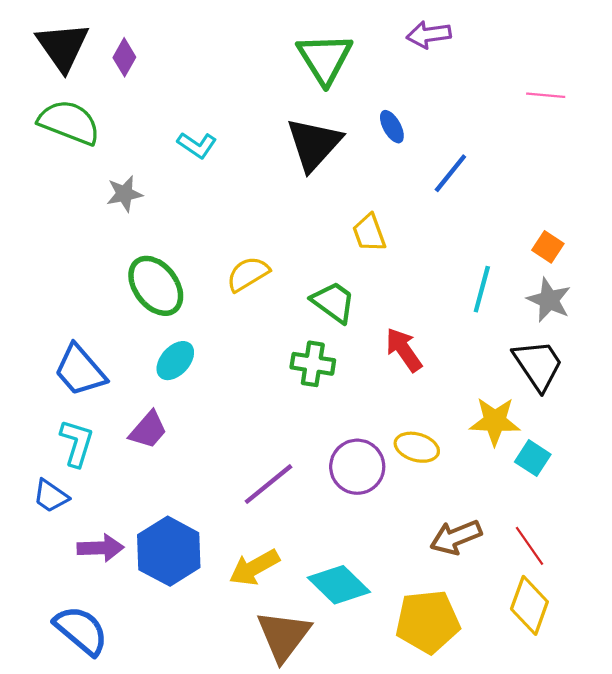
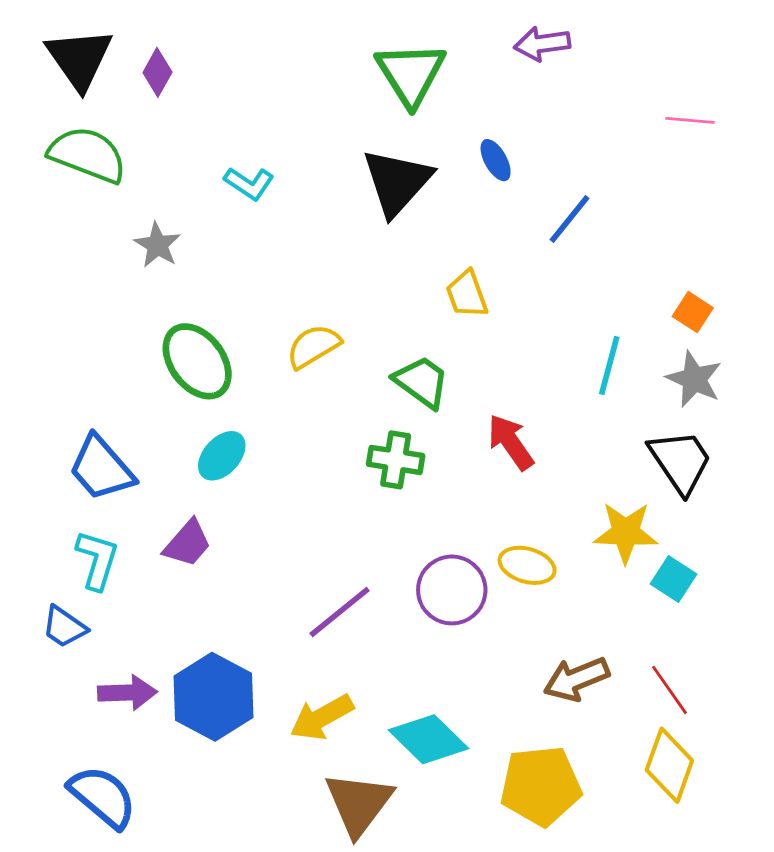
gray star: (124, 194) -> (157, 245), turned -30

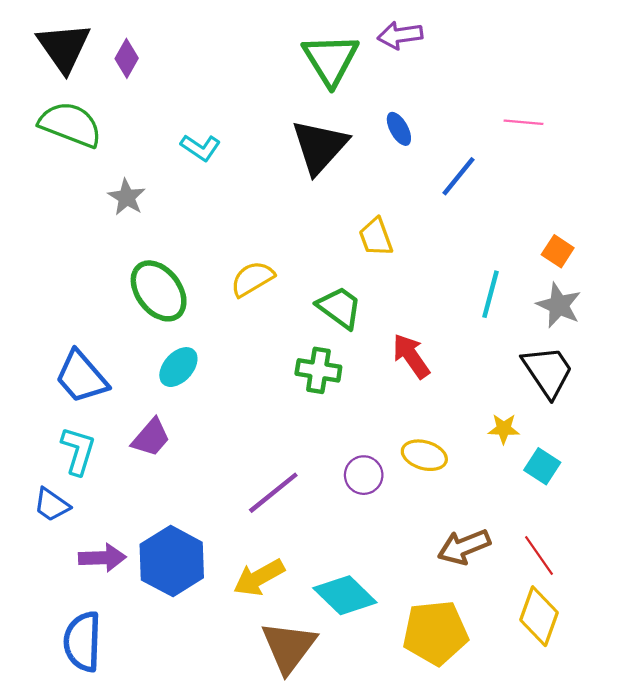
purple arrow: (542, 44) -> (400, 35), moved
pink line: (690, 120) -> (524, 122), moved
yellow star: (626, 532) -> (504, 429), size x0.6
purple circle: (452, 590) -> (364, 475), size x0.7
blue semicircle: (103, 797) -> (83, 642), turned -128

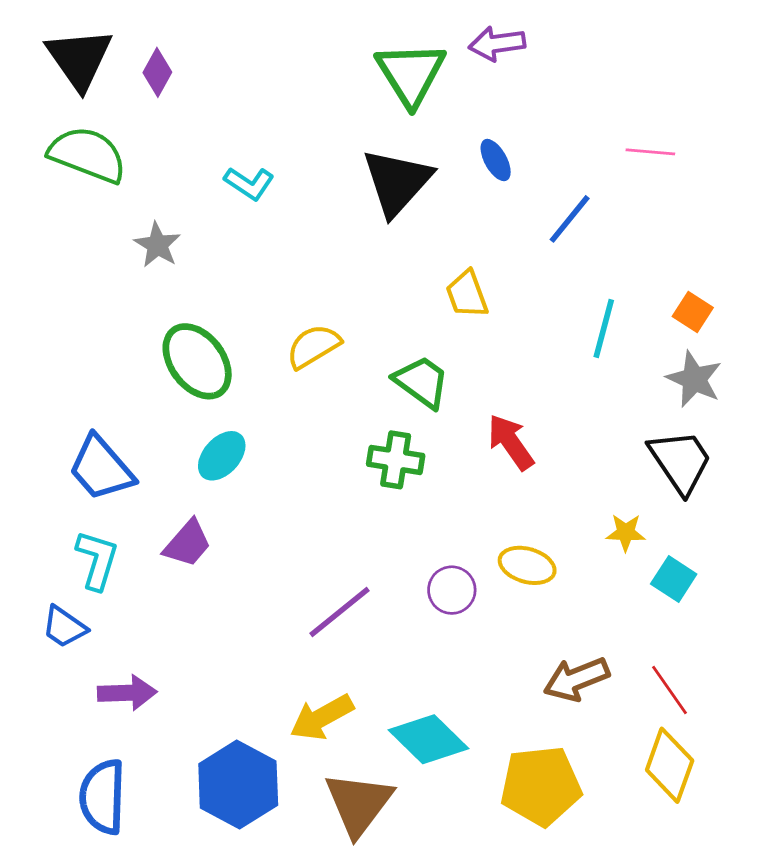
cyan line: (490, 294) -> (604, 328), moved
blue hexagon: (172, 561) -> (238, 784), moved

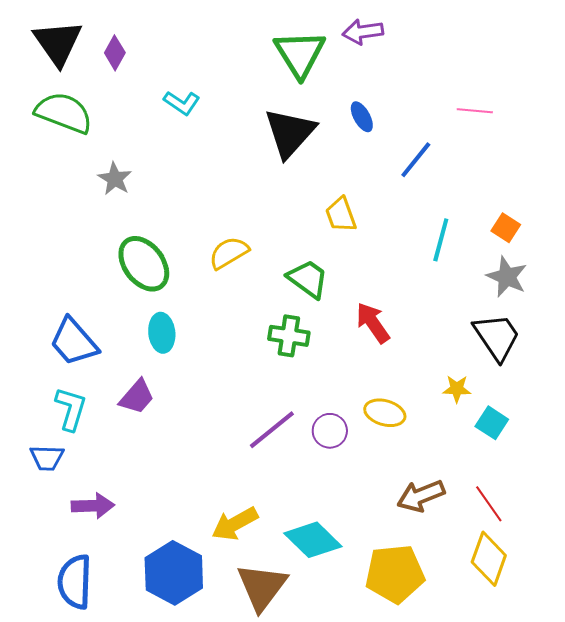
cyan L-shape: (249, 183) -> (182, 103), moved
cyan ellipse: (222, 456) -> (162, 333), turned -48
purple line: (339, 612) -> (272, 430), moved
blue trapezoid: (64, 627) -> (47, 458), turned -33

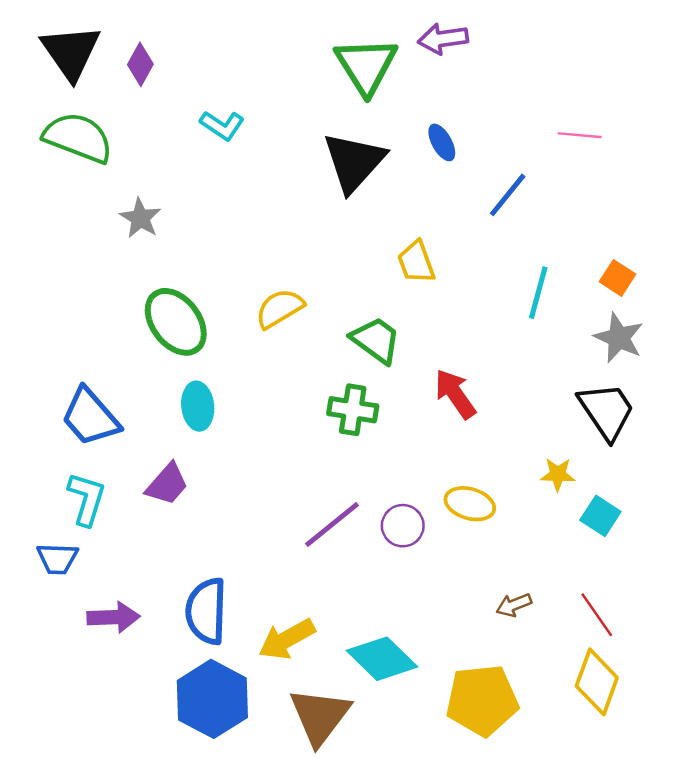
brown arrow: (421, 496) -> (514, 605), size x0.6
blue semicircle: (75, 582) -> (206, 611), moved

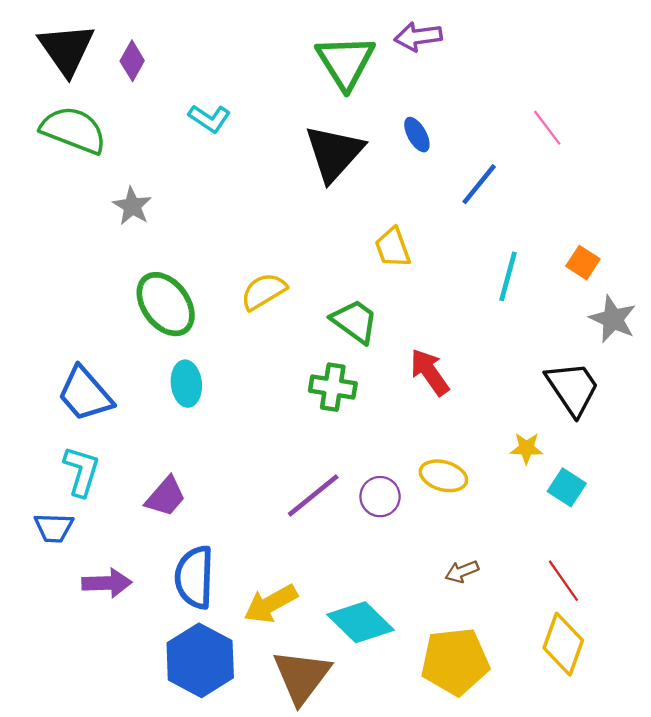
pink line: (580, 135) -> (547, 128), turned 48
gray star: (619, 338) -> (613, 319), moved
purple trapezoid: (167, 484) -> (166, 497), moved
brown arrow: (514, 605) -> (462, 572), moved

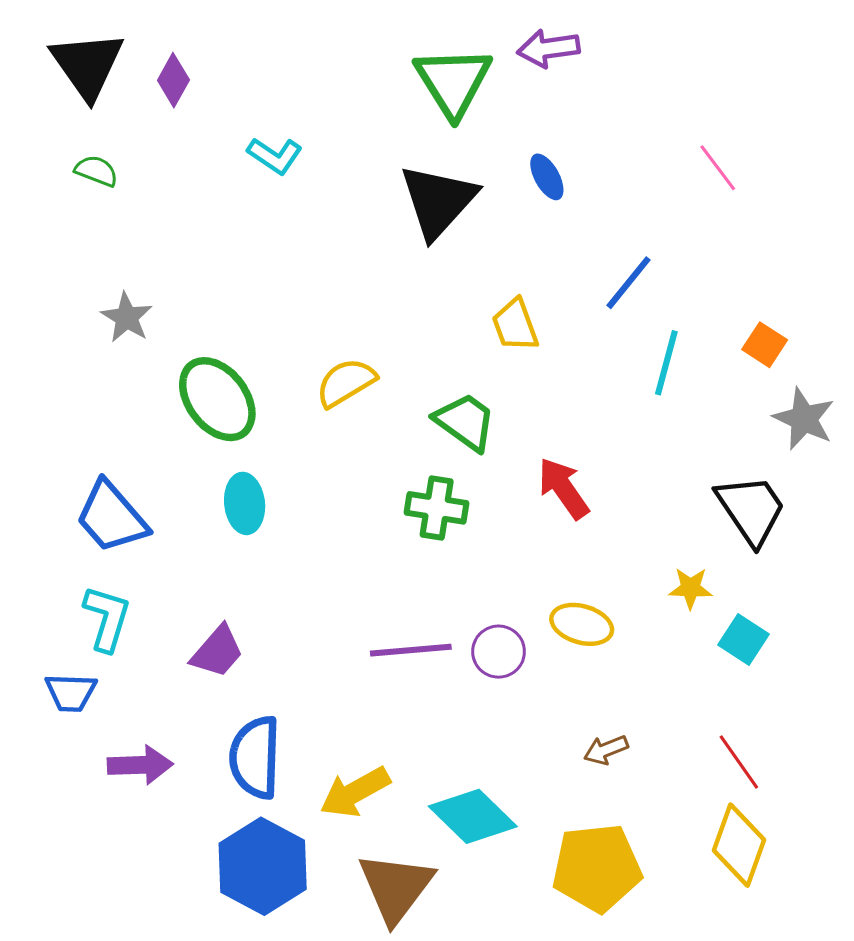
green semicircle: (73, 130) -> (96, 171), size x0.5
blue line: (479, 184) -> (629, 283), moved
gray star: (132, 206) -> (127, 317), moved
purple line: (313, 495) -> (411, 650), turned 34

